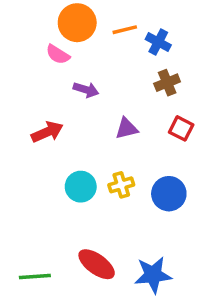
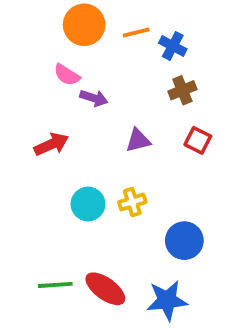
pink semicircle: (58, 54) -> (67, 75), moved
blue circle: (169, 194) -> (184, 241), moved
green line: (35, 277) -> (55, 285), moved

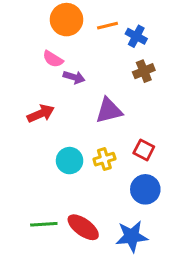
purple triangle: (138, 140) -> (109, 111), size x1.4
red square: (198, 140) -> (144, 150), moved

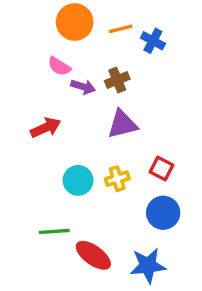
brown cross: (144, 71) -> (117, 80), moved
green line: (44, 224) -> (54, 231), moved

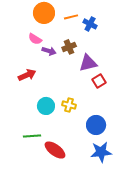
purple triangle: (122, 124) -> (88, 63), moved
red square: (161, 168) -> (99, 81), moved, turned 32
yellow cross: (117, 179) -> (69, 105), turned 32
blue star: (148, 266) -> (101, 152), moved

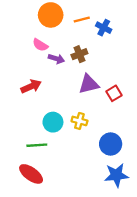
purple triangle: (88, 63) -> (89, 84), moved
green line: (32, 136) -> (37, 145), moved
red ellipse: (55, 150) -> (31, 174), moved

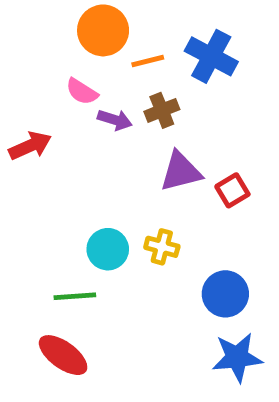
orange line: (82, 20) -> (148, 61), moved
blue cross: (104, 28) -> (211, 56), size x1.5
red arrow: (31, 86) -> (30, 146), moved

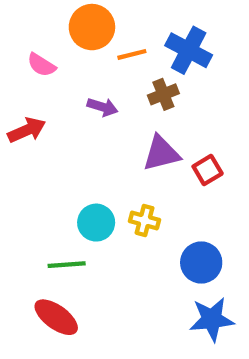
pink semicircle: (82, 92) -> (41, 65), moved
brown cross: (162, 110) -> (163, 94), moved

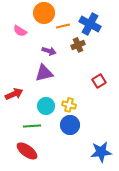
red arrow: (27, 130) -> (14, 94), moved
purple triangle: (161, 153) -> (44, 73), moved
blue circle: (201, 263) -> (70, 125), moved

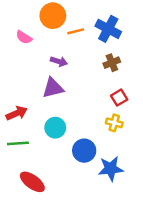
brown cross: (78, 45) -> (112, 63), moved
yellow cross: (69, 105) -> (114, 123), moved
green line: (32, 126) -> (18, 143), moved
blue star: (101, 152) -> (111, 169), moved

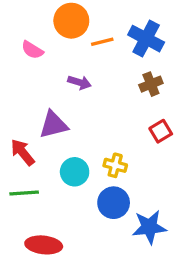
purple triangle: (53, 88) -> (53, 125), moved
red arrow: (17, 113) -> (23, 152), turned -105
yellow cross: (114, 123) -> (115, 165), moved
red ellipse: (32, 182) -> (44, 245), turned -30

